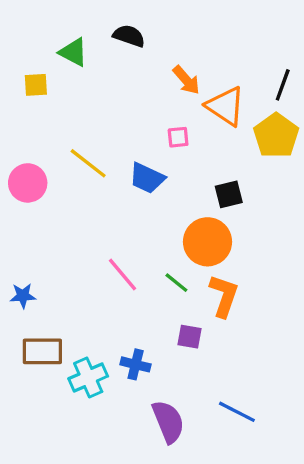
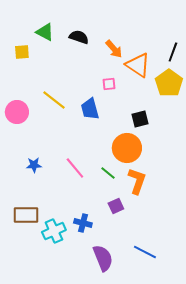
black semicircle: (129, 36) -> (79, 37), moved
blue trapezoid: (147, 178) -> (90, 109), turned 50
blue star: (23, 296) -> (34, 165), moved
purple square: (190, 337) -> (116, 206), turned -35

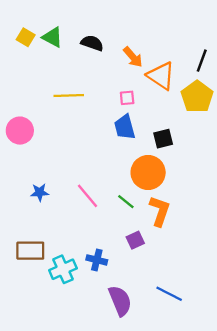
yellow square: (22, 52) -> (26, 37), moved, turned 35
yellow line: (54, 100) -> (69, 96), moved, turned -40
blue trapezoid: (90, 109) -> (125, 127), moved

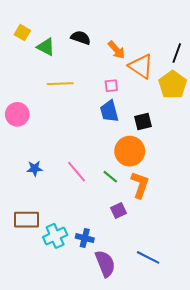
green triangle: (52, 37) -> (46, 47), moved
blue cross: (97, 260) -> (85, 238), moved

